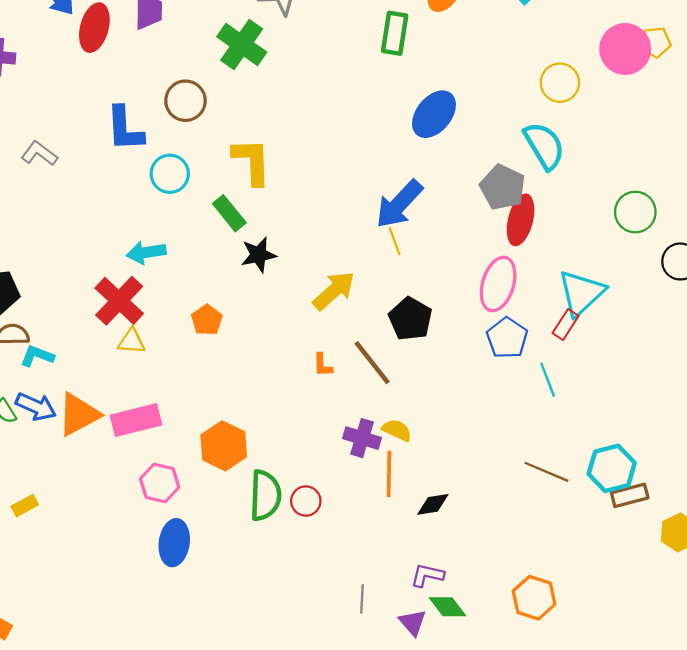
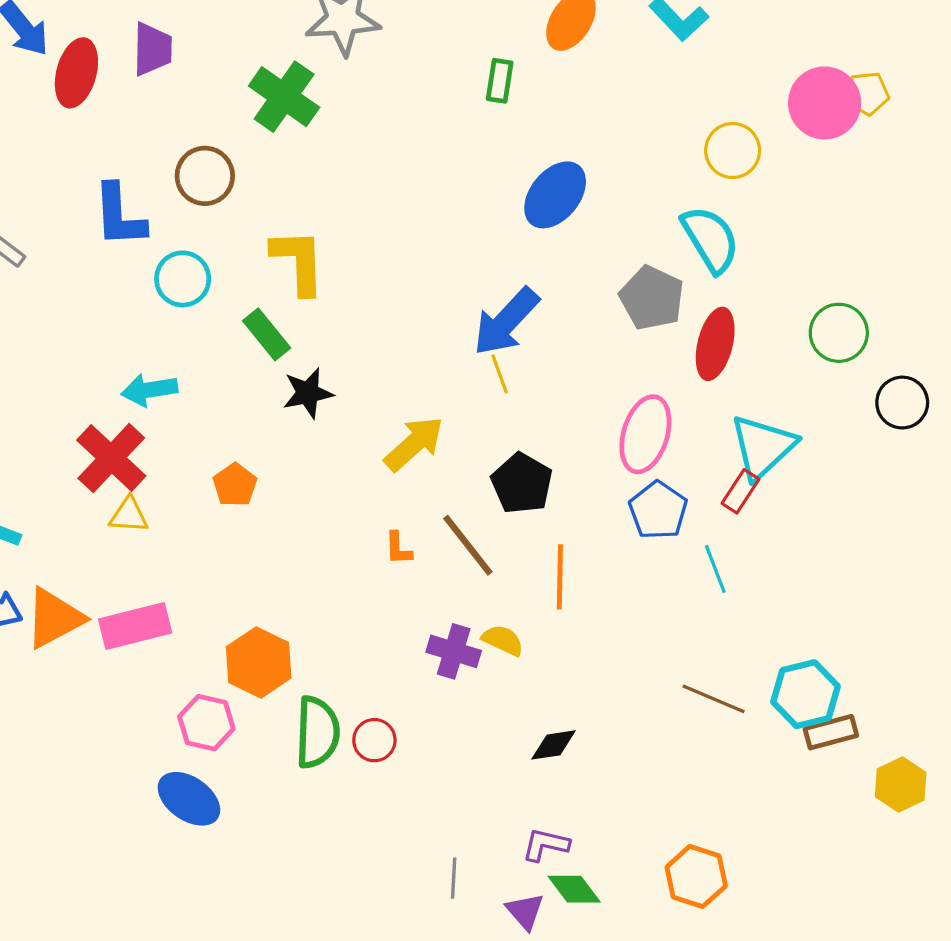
green rectangle: (395, 33) -> (500, 81), size x0.7
red ellipse: (521, 220) -> (715, 344), moved
orange line: (389, 474) -> (560, 577), moved
pink hexagon: (160, 483) -> (206, 723), moved
blue ellipse: (174, 543) -> (189, 799), turned -63

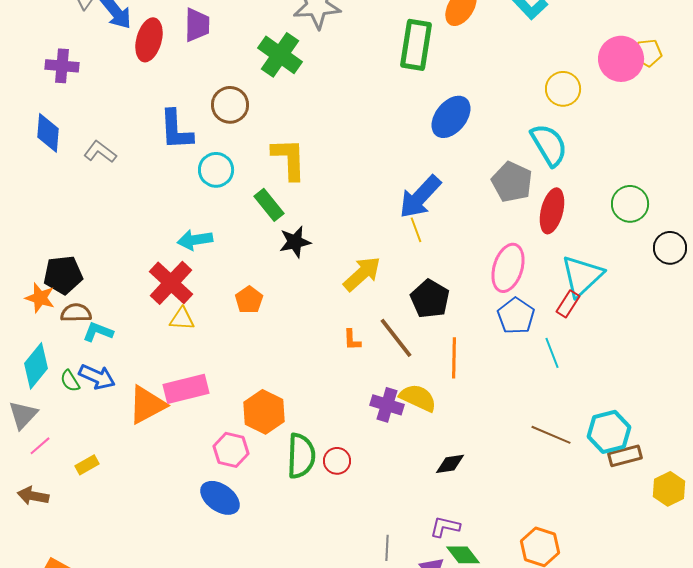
green rectangle: (500, 81) -> (416, 45), size x1.8
orange triangle: (54, 618) -> (147, 405), moved
yellow semicircle: (503, 640) -> (418, 398), size x1.4

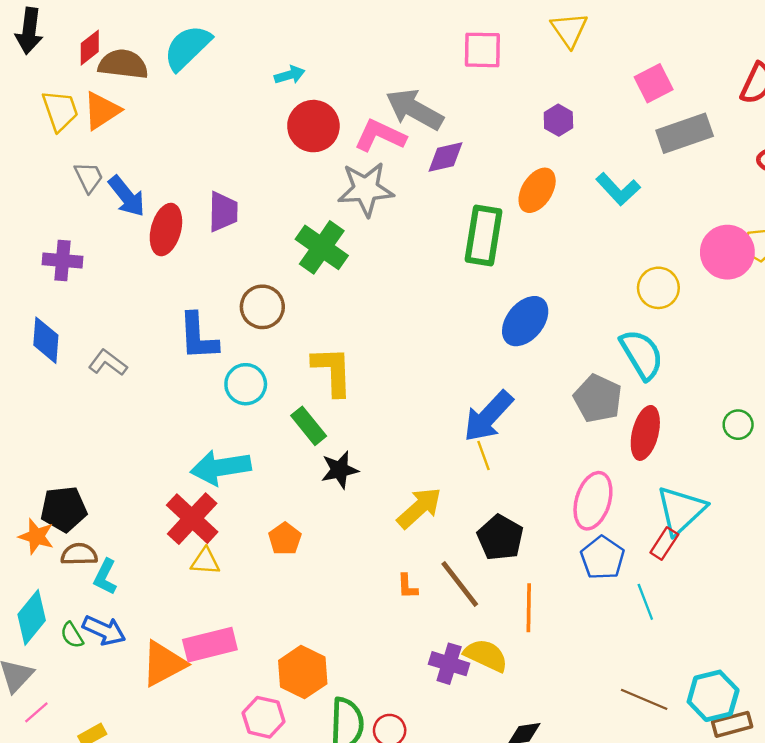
green circle: (630, 204) -> (738, 425), size x0.7
cyan arrow: (195, 240) -> (221, 467), size x1.4
cyan L-shape: (98, 332) -> (105, 577), turned -84

